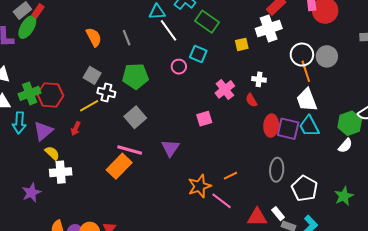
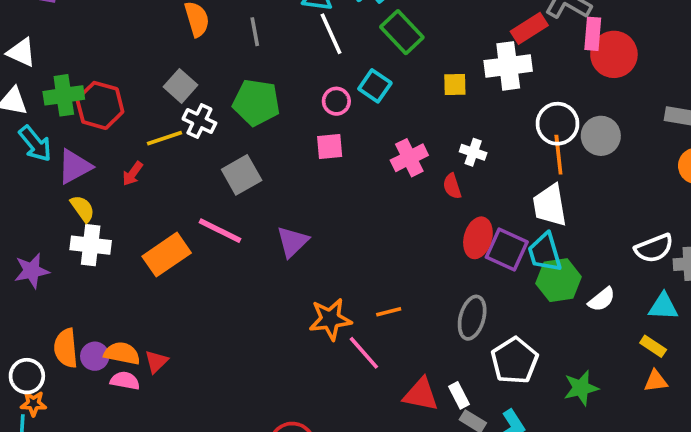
pink square: (204, 119) -> (330, 146), moved
cyan arrow: (19, 123) -> (35, 144), turned -55
green hexagon: (350, 123) -> (559, 280), moved
orange rectangle: (119, 166) -> (167, 255), moved

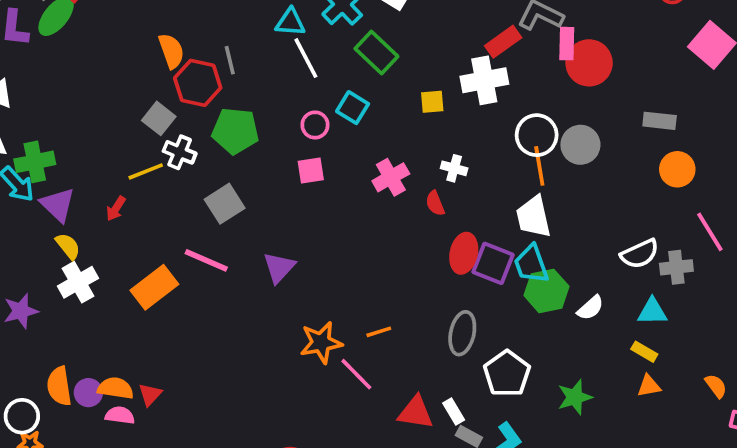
green cross: (64, 95) -> (35, 162), moved
red hexagon: (100, 105) -> (198, 83), moved
purple triangle: (75, 167) -> (58, 205), turned -45
white cross: (91, 245) -> (78, 282), turned -33

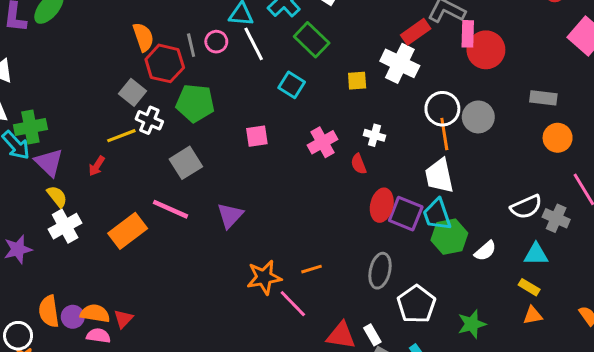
white cross: (484, 80) -> (400, 63), turned 36
pink circle: (315, 125) -> (216, 42), moved
gray cross: (676, 267) -> (556, 218), turned 30

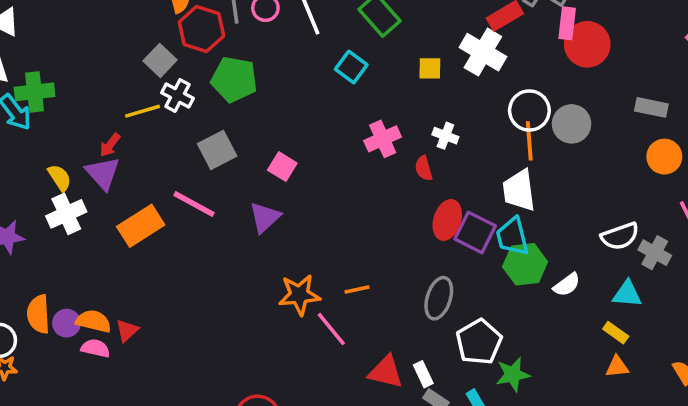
pink square: (257, 136) -> (282, 167), moved, turned 35
purple triangle: (49, 162) -> (103, 173), moved
green star: (472, 324) -> (513, 374), moved

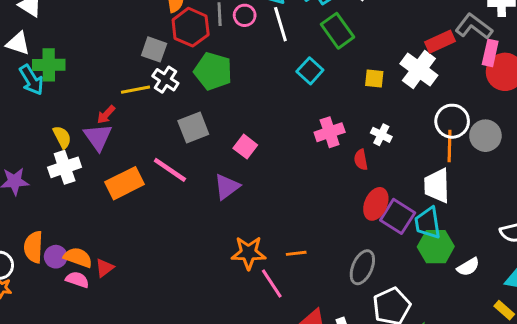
gray square: (160, 60) -> (154, 49), turned -30

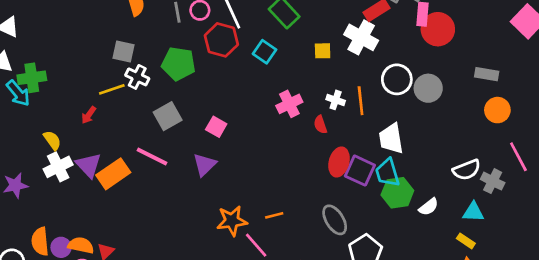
red hexagon: (191, 27) -> (221, 40), moved
purple triangle: (98, 137) -> (89, 165), moved
orange line: (449, 146) -> (361, 101), moved
gray ellipse: (362, 267) -> (335, 220), turned -48

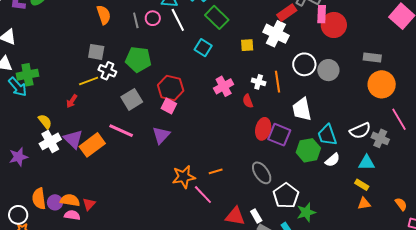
red hexagon: (221, 40) -> (171, 88), moved
orange circle: (497, 110) -> (382, 84), size x1.4
cyan trapezoid: (387, 173) -> (327, 135), moved

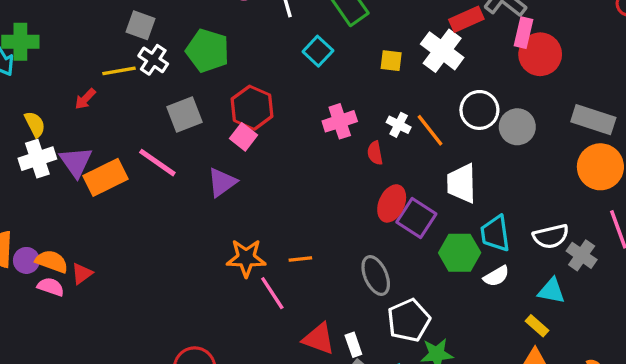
gray rectangle: (372, 58) -> (593, 120), size x1.4
orange line: (278, 82) -> (430, 130), turned -40

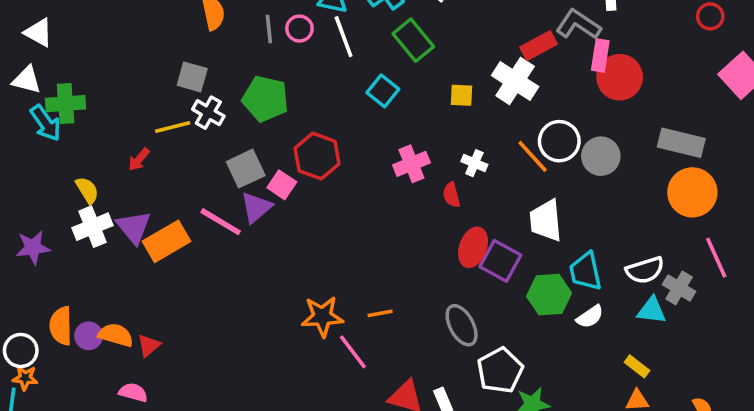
orange line: (430, 130) -> (533, 156), moved
pink square: (243, 137) -> (282, 185), moved
purple triangle: (222, 182) -> (256, 207), moved
pink semicircle: (51, 287) -> (133, 392), moved
cyan triangle: (552, 291) -> (652, 310), moved

